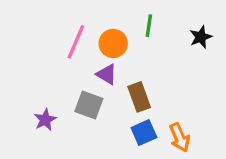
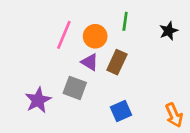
brown rectangle: (139, 97) -> (117, 62), moved, turned 45
purple star: (45, 120) -> (38, 100), size x1.4
orange arrow: (180, 137) -> (174, 115), moved

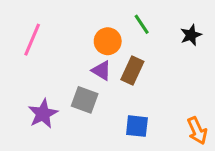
green line: (125, 21) -> (142, 24), turned -42
pink line: (64, 35) -> (32, 40), moved
blue square: (121, 111) -> (137, 126), turned 30

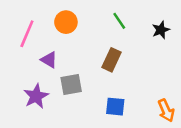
orange circle: (108, 41) -> (66, 22), moved
purple triangle: (102, 71) -> (49, 60), moved
gray square: (85, 100) -> (71, 84), turned -30

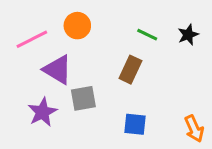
green line: (119, 21) -> (147, 35), moved, turned -30
pink line: (27, 34) -> (32, 39), turned 40
purple triangle: (49, 60) -> (58, 70), size x1.5

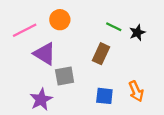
black star: (188, 35) -> (137, 33), moved
purple star: (42, 112) -> (41, 99), moved
orange arrow: (194, 129) -> (136, 91), moved

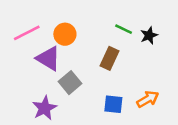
orange circle: (60, 20) -> (65, 34), moved
gray square: (65, 76) -> (70, 83), turned -30
orange arrow: (136, 91) -> (148, 99), turned -96

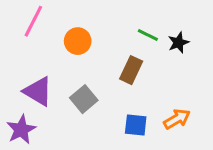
pink line: (27, 33) -> (33, 21), moved, turned -36
purple triangle: (48, 58) -> (38, 91), moved
purple star: (45, 108) -> (21, 130), moved

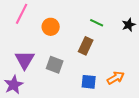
black star: (178, 43) -> (129, 25), moved
purple triangle: (38, 91) -> (25, 60), turned 30
gray square: (84, 99) -> (55, 65), turned -30

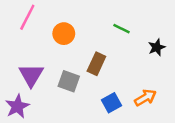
black star: (129, 25) -> (157, 47), moved
brown rectangle: (86, 46) -> (96, 64), moved
blue square: (89, 82) -> (111, 103), turned -35

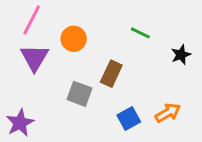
purple triangle: (31, 75) -> (34, 58), moved

